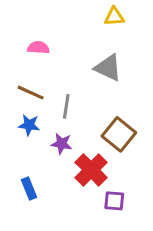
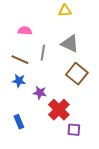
yellow triangle: (114, 17) -> (65, 11), moved
gray line: (66, 106) -> (43, 53), moved
brown square: (119, 134) -> (77, 74), moved

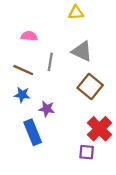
red cross: (59, 110) -> (99, 129), moved
blue rectangle: (19, 122) -> (33, 132), moved, size x1.5

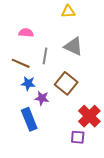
brown square: (90, 87) -> (66, 83), moved
blue star: (22, 95) -> (28, 83), moved

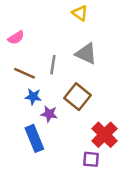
yellow triangle: (68, 12) -> (80, 13), turned 40
pink semicircle: (26, 33) -> (16, 38), moved, turned 144

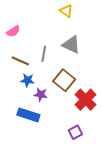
red cross: (104, 135) -> (86, 100), moved
blue rectangle: (34, 138) -> (28, 115), turned -50
purple square: (91, 159) -> (75, 132), turned -32

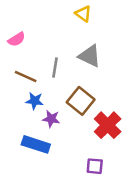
purple square: (75, 132) -> (95, 166), turned 32

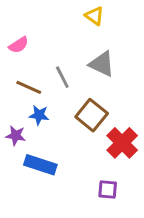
gray line: (55, 68) -> (62, 77), turned -36
purple star: (51, 119) -> (16, 136), moved

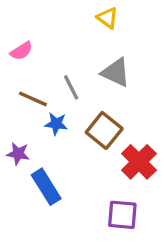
blue star: (39, 115) -> (56, 124), moved
blue rectangle: (40, 165) -> (46, 187), turned 40
purple square: (108, 190) -> (122, 215), size x1.4

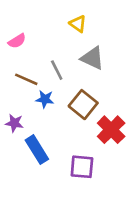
yellow triangle: (107, 18) -> (78, 24), moved
purple square: (122, 215) -> (82, 167), moved

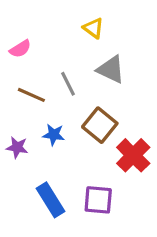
blue star: (45, 99) -> (54, 135), moved
blue rectangle: (37, 150) -> (50, 200), moved

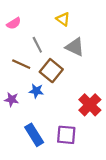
pink semicircle: (20, 49) -> (14, 23), moved
gray line: (68, 84) -> (37, 45), moved
brown square: (100, 125) -> (51, 71), moved

